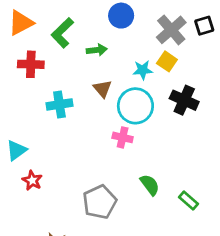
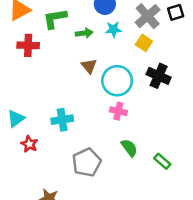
green L-shape: (62, 33) -> (55, 19), turned 35
cyan star: (143, 70) -> (113, 29), moved
cyan cross: (59, 104) -> (62, 120), moved
pink cross: (123, 137) -> (118, 111), moved

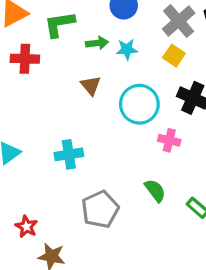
cyan star: (113, 29) -> (127, 49), moved
brown triangle: (89, 66) -> (91, 85), moved
pink cross: (118, 111) -> (169, 140), moved
red star: (29, 144) -> (26, 227), moved

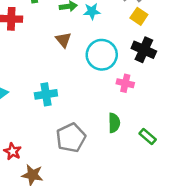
yellow square: (174, 56) -> (139, 16), moved
green semicircle: (155, 191) -> (114, 123), turned 36

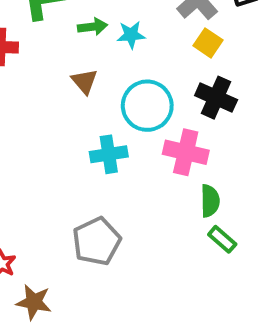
pink cross: (125, 83) -> (186, 152), size x1.5
cyan cross: (46, 94) -> (109, 154), moved
green semicircle: (114, 123) -> (210, 201), moved

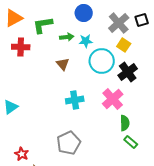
black cross: (216, 98) -> (128, 72), turned 30
cyan circle: (147, 106) -> (102, 61), moved
pink cross: (186, 152) -> (113, 99), turned 35

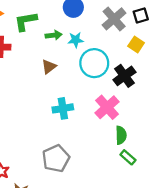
yellow square: (124, 45) -> (136, 45), moved
brown triangle: (63, 64) -> (49, 67), turned 32

